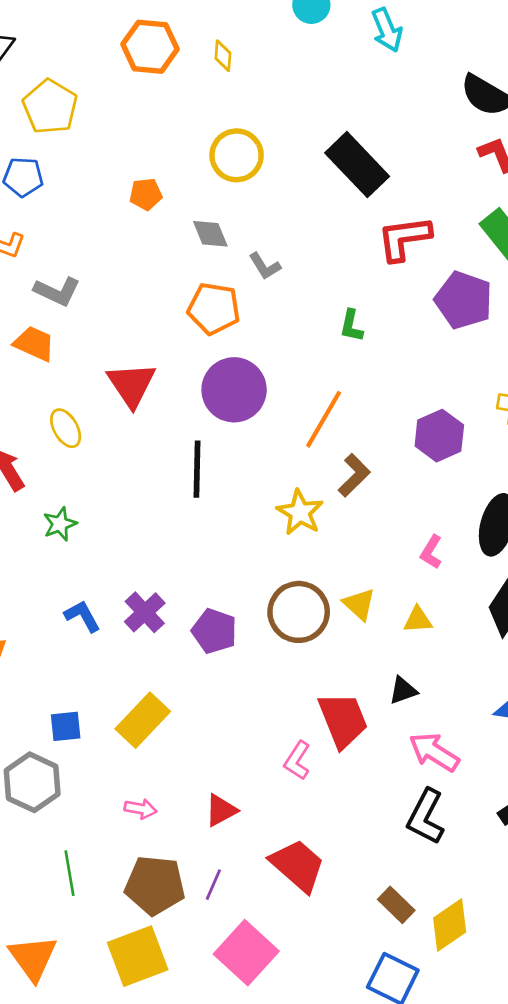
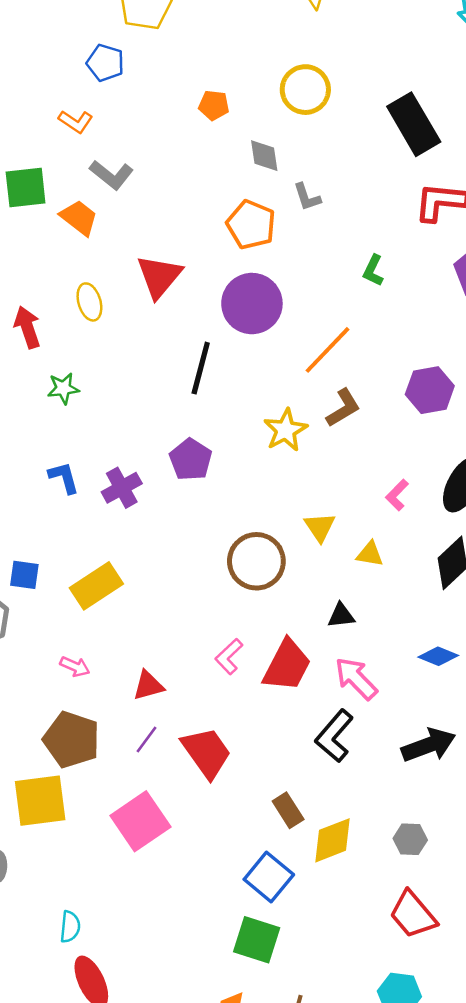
brown circle: (299, 612) -> (256, 561), moved
purple pentagon: (214, 631) -> (191, 459), moved
red trapezoid: (343, 720) -> (287, 665), moved, turned 36
purple line: (213, 885) -> (146, 739), moved

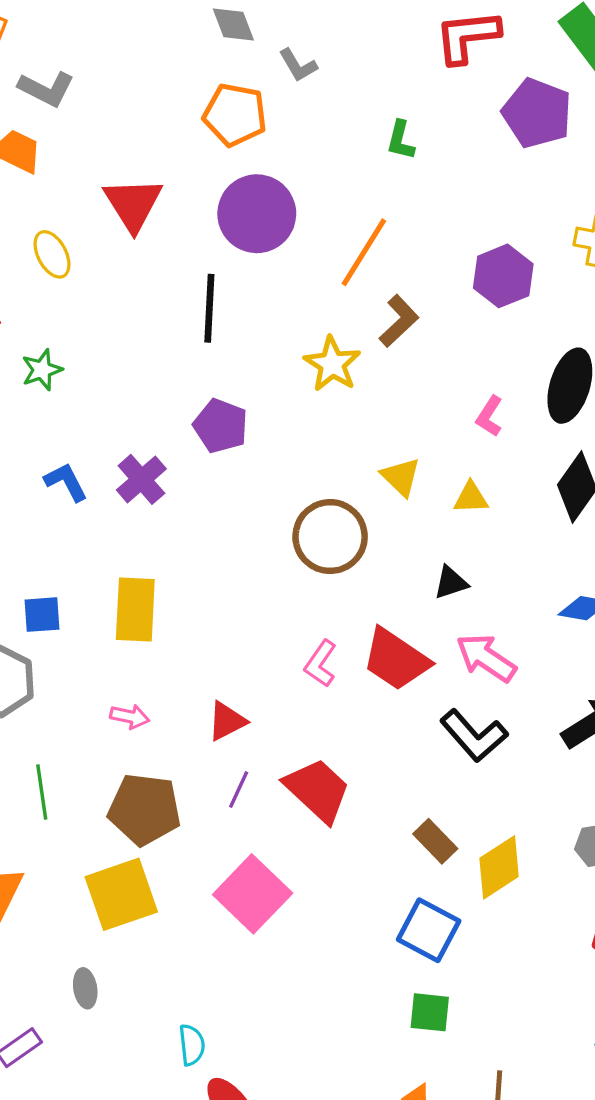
yellow rectangle: (96, 586) -> (135, 609), turned -42
red trapezoid: (287, 665) -> (396, 659), turned 108
black L-shape: (334, 736) -> (474, 736), turned -70
green square: (257, 940) -> (430, 1012), size x0.7

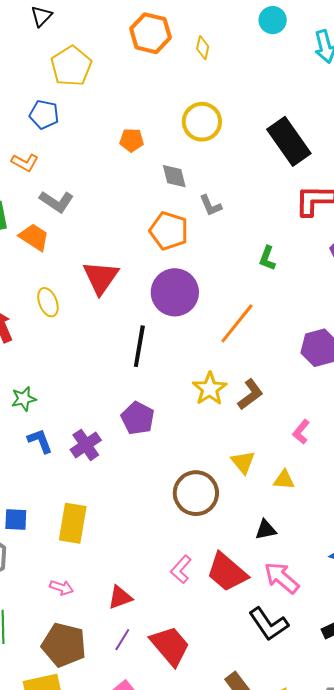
brown L-shape: (399, 321) -> (250, 394), moved
green star: (42, 370) -> (24, 399), moved

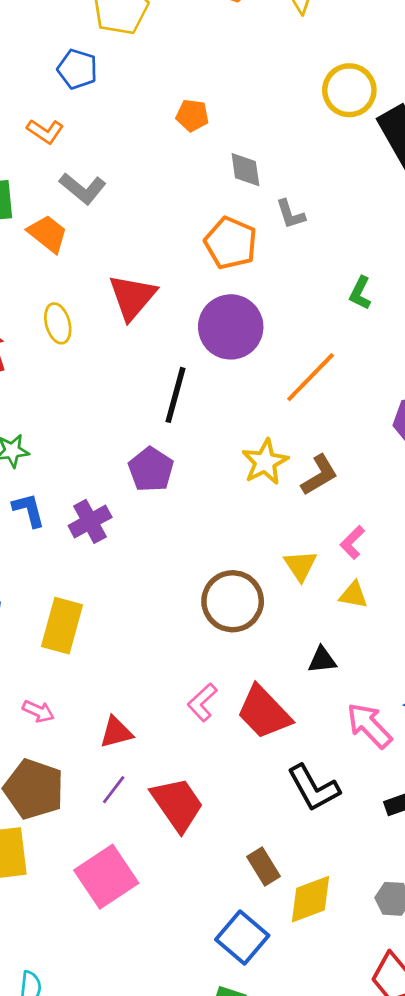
yellow circle: (202, 122) -> (349, 90), moved
purple pentagon: (138, 418) -> (151, 469), moved
pink L-shape: (301, 432) -> (352, 542), moved
pink arrow: (282, 578) -> (369, 726), moved

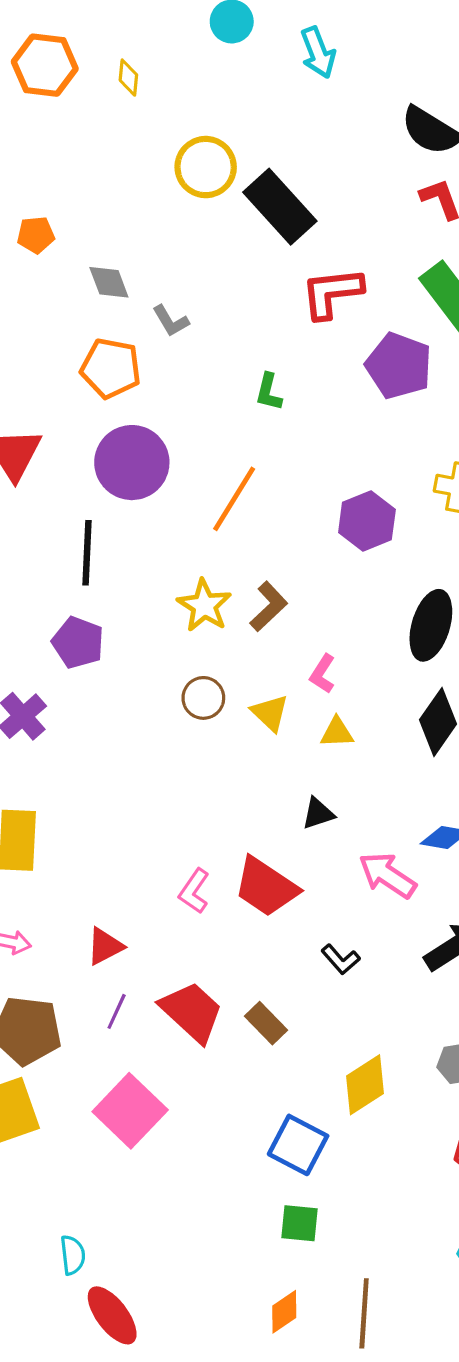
brown circle: (233, 601) -> (203, 698), moved, size x0.6
black L-shape: (314, 788) -> (341, 959), size x0.6
brown rectangle: (264, 867) -> (266, 1023), moved

